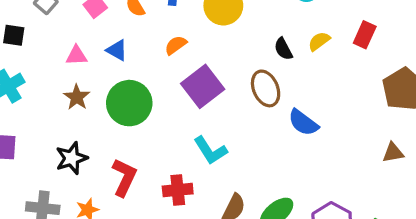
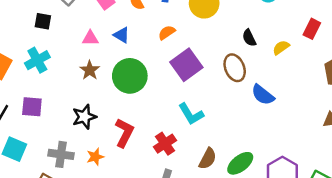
yellow semicircle: (319, 41) -> (281, 48), moved
red cross: (178, 190) -> (165, 144), turned -30

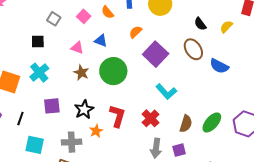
pink triangle: (90, 38) -> (77, 48), turned 32
purple square: (32, 107) -> (52, 106), moved
orange star: (95, 157) -> (96, 131), moved

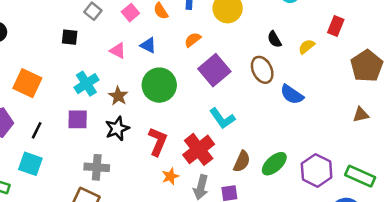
cyan cross: (39, 73) -> (86, 84), moved
brown star: (81, 73) -> (118, 96), moved
red cross: (151, 118) -> (199, 149), size x1.4
orange star: (96, 131) -> (170, 176), moved
cyan square: (35, 145) -> (30, 164), moved

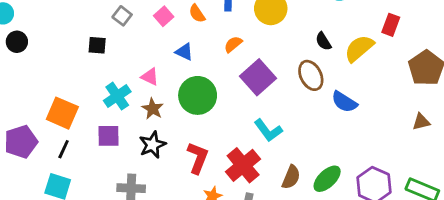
yellow semicircle: (307, 47) -> (359, 48), size x1.6
pink triangle: (118, 51) -> (150, 77), moved
orange square: (27, 83) -> (62, 113), moved

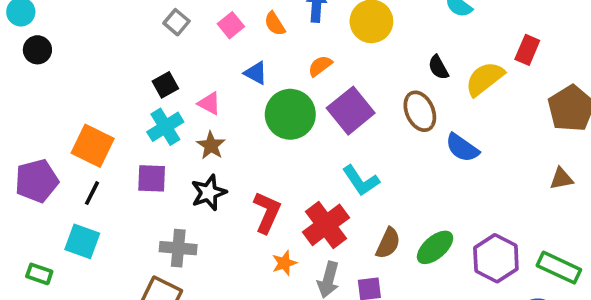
black square: (97, 45) -> (165, 85), moved, turned -36
green circle: (198, 95) -> (290, 114), moved

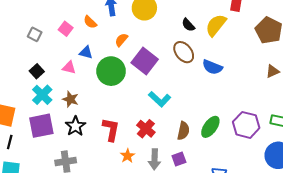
pink triangle: (209, 103) -> (69, 68), moved
purple square: (152, 178) -> (41, 126), size x1.4
red cross: (326, 225) -> (146, 129), size x0.7

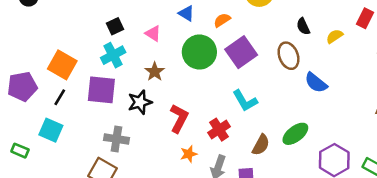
yellow semicircle: (216, 25) -> (334, 36), size x0.6
blue triangle: (86, 52) -> (186, 13), moved
brown star: (70, 99) -> (155, 72), moved
green ellipse: (210, 127) -> (295, 134), moved

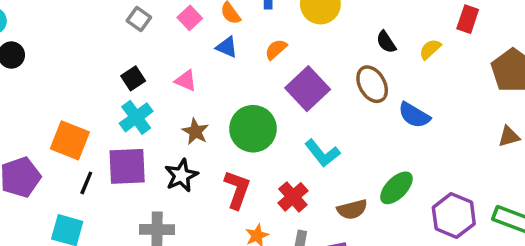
green circle: (199, 52) -> (253, 129), moved
black line: (60, 97) -> (86, 183), moved
brown semicircle: (261, 145) -> (352, 209), turned 55

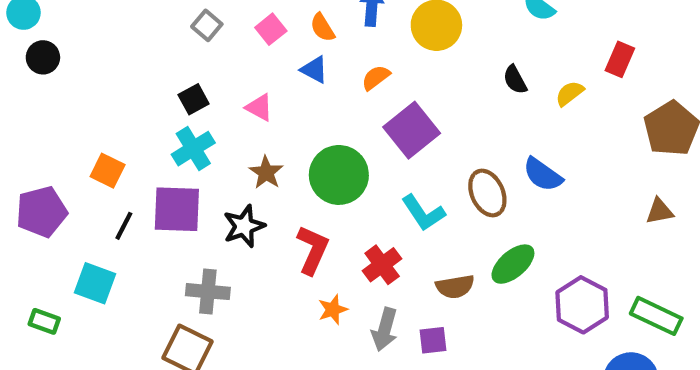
brown ellipse: (372, 84) -> (487, 193), moved
orange square: (70, 140) -> (108, 171), size x0.7

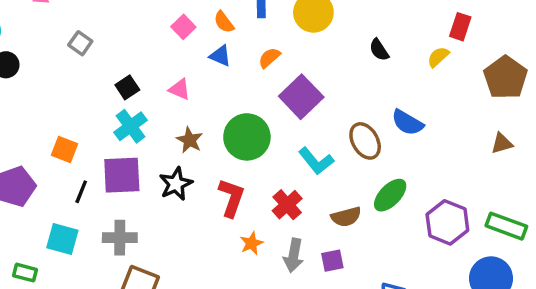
gray square: (207, 25) -> (80, 43), moved
yellow semicircle: (570, 93) -> (438, 57), moved
gray cross: (208, 292) -> (120, 238), moved

